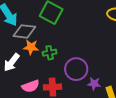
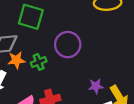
purple circle: (76, 69) -> (68, 45), moved

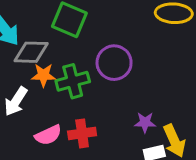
green cross: (39, 62) -> (73, 81), size x1.5

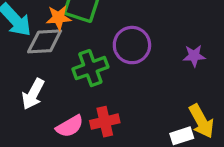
orange star: (43, 75) -> (59, 18), moved
purple star: (145, 122) -> (194, 56), moved

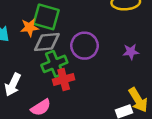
gray diamond: (45, 41) -> (47, 42), moved
red cross: (105, 122) -> (64, 79), moved

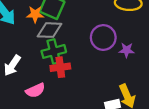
purple circle: (85, 46) -> (103, 37), moved

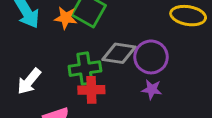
gray diamond: (50, 30) -> (119, 53), moved
purple star: (127, 50) -> (152, 89), moved

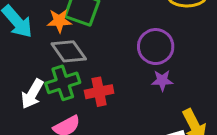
gray diamond: (119, 53) -> (69, 51), moved, turned 56
green cross: (85, 69) -> (63, 83), moved

